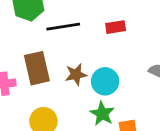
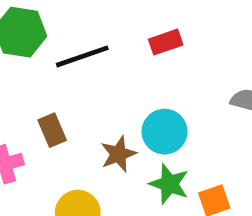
brown rectangle: (37, 68) -> (52, 130), size x0.6
brown star: (76, 74) -> (118, 154), moved

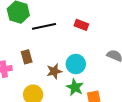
red rectangle: (166, 42) -> (81, 25), turned 32

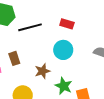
cyan circle: (76, 64) -> (63, 50), moved

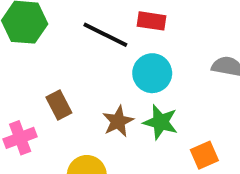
black line: (30, 27) -> (105, 35), moved, turned 50
green star: (64, 86) -> (160, 122), moved

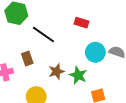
black line: (105, 35) -> (43, 35), moved
cyan circle: (152, 73) -> (95, 52), moved

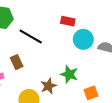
cyan circle: (95, 52) -> (83, 39), moved
brown star: (56, 71) -> (48, 86), moved

